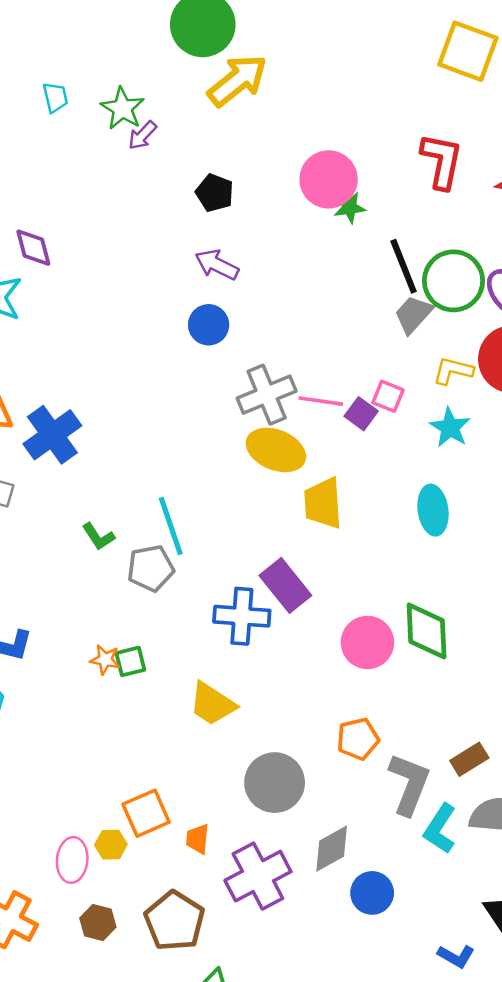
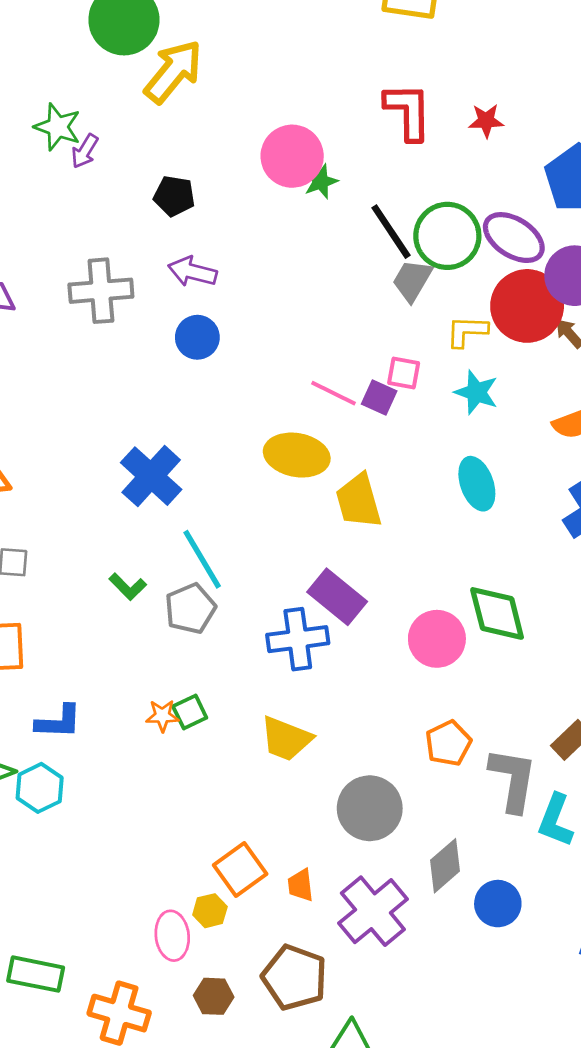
gray cross: (267, 395) -> (101, 291), moved, turned 30
pink line: (321, 401) -> (333, 393), turned 30
blue cross: (52, 435) -> (151, 476), moved

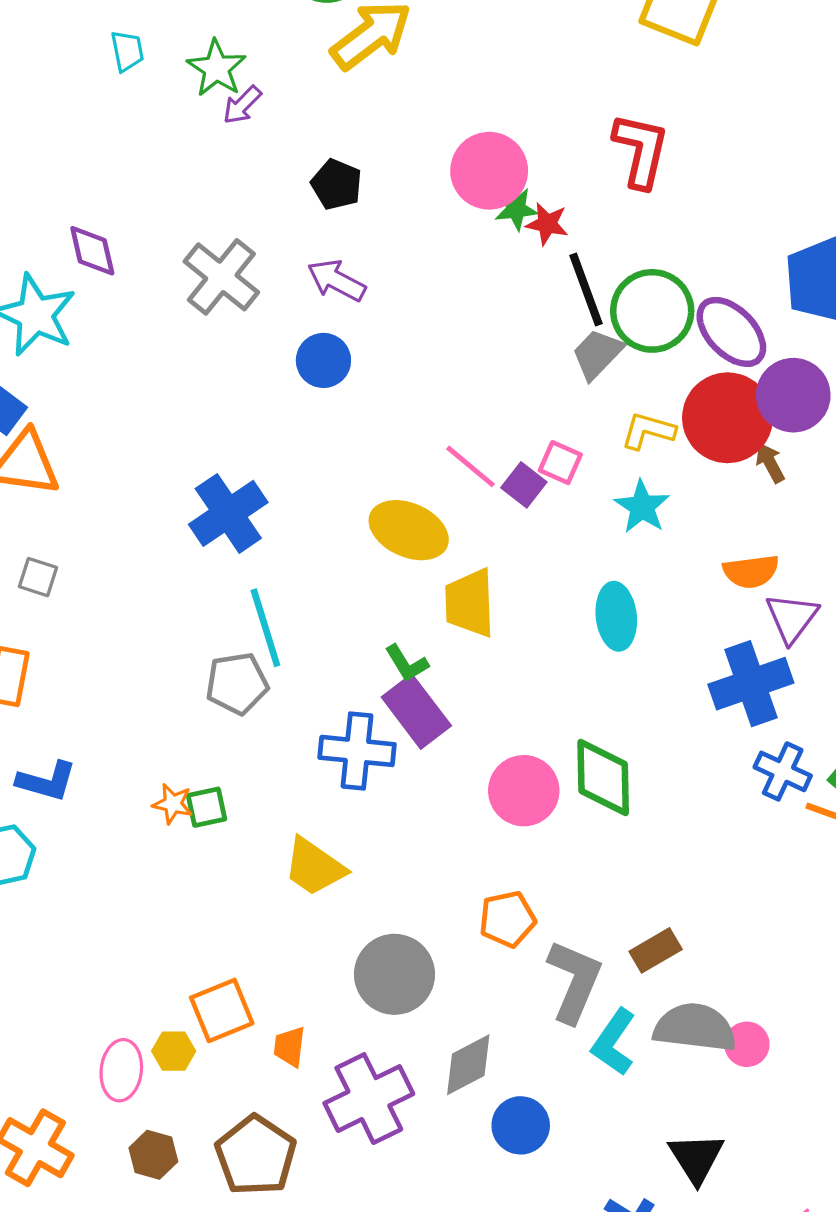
red star: (486, 121) -> (547, 224), moved
gray cross: (101, 291) -> (221, 277), turned 30
green L-shape: (128, 587) -> (407, 663), moved

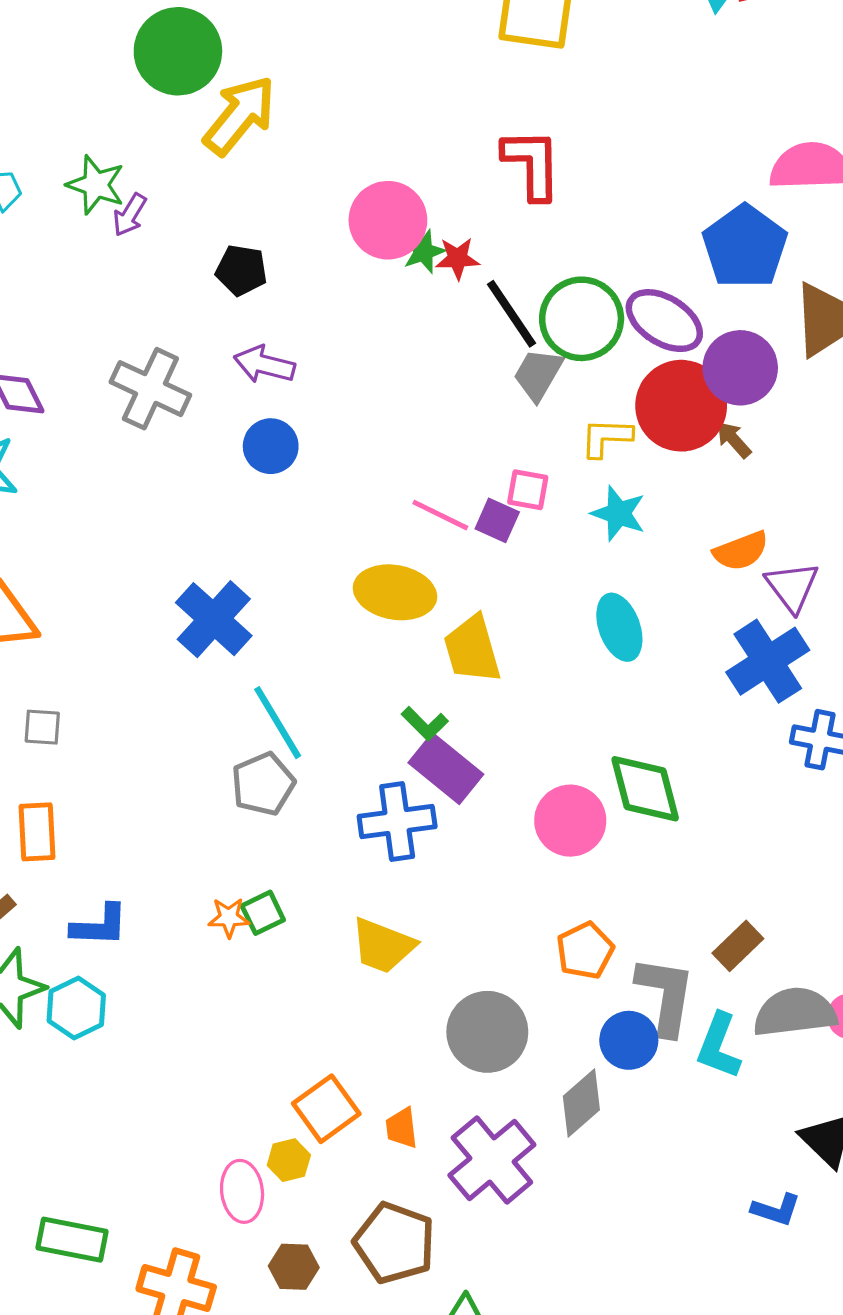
blue circle: (521, 1125) -> (629, 1040), moved

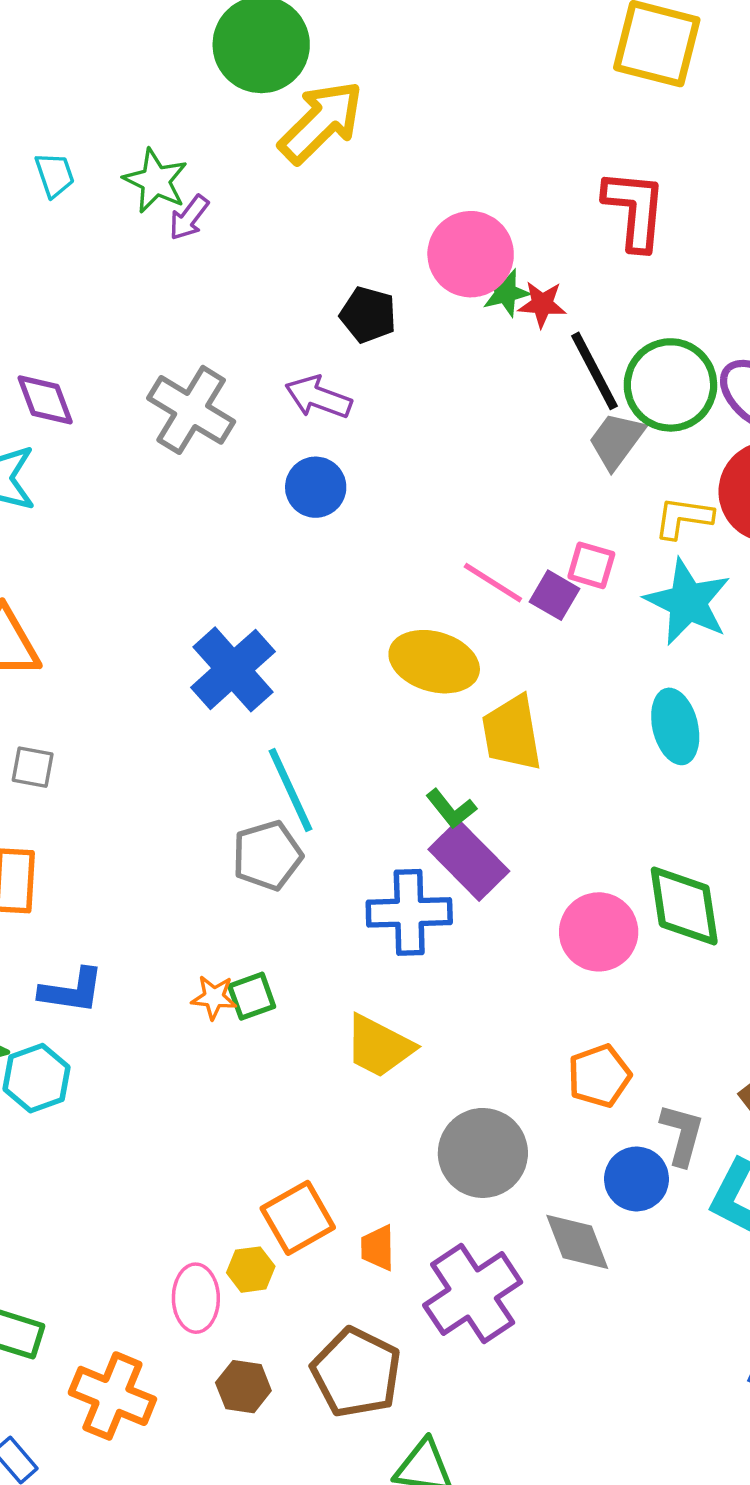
black pentagon: (241, 270) -> (368, 315), moved
cyan star: (618, 513) -> (688, 602), size x1.4
gray L-shape: (666, 996) -> (682, 1134), size x0.7
gray diamond: (581, 1103) -> (577, 1242), turned -76

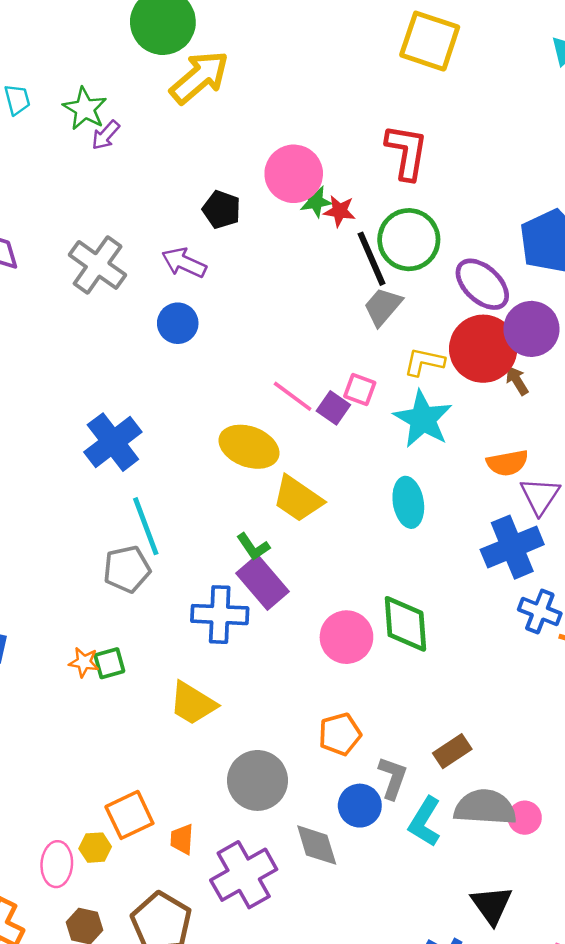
green circle: (670, 385) -> (409, 240), moved
yellow trapezoid: (512, 733) -> (298, 499), turned -50

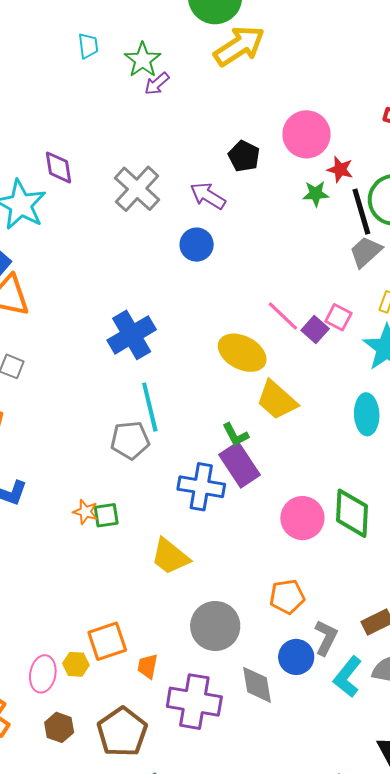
green star: (316, 201) -> (316, 194), moved
purple cross: (244, 875) -> (194, 702), turned 32

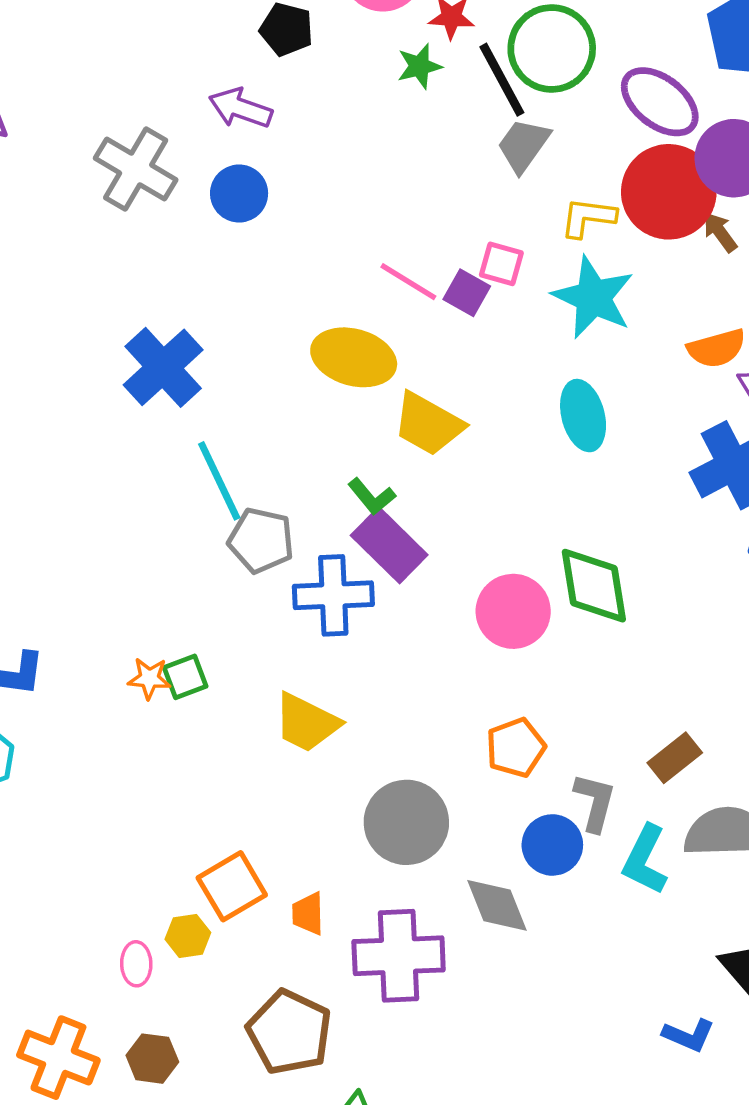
gray cross: (137, 189) -> (136, 169), moved
gray pentagon: (130, 440) -> (261, 540), moved, turned 30
pink ellipse: (43, 674) -> (136, 964), size x0.7
brown hexagon: (59, 727) -> (152, 1059), moved

